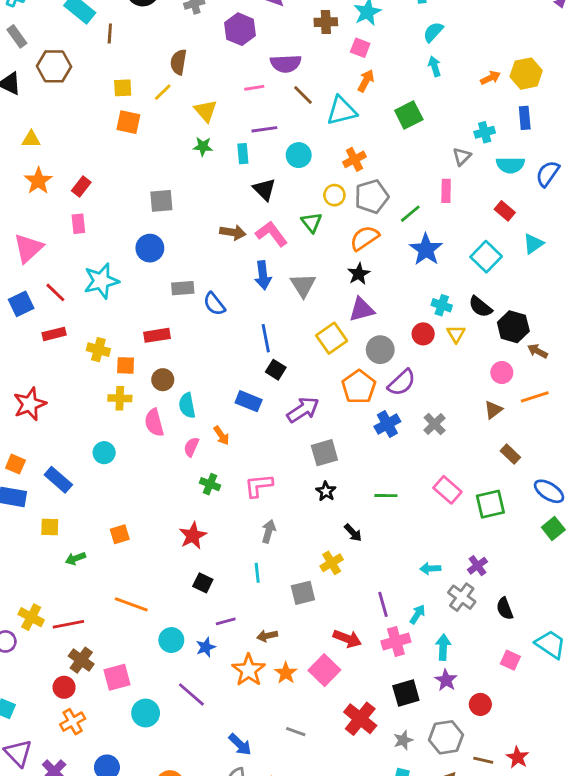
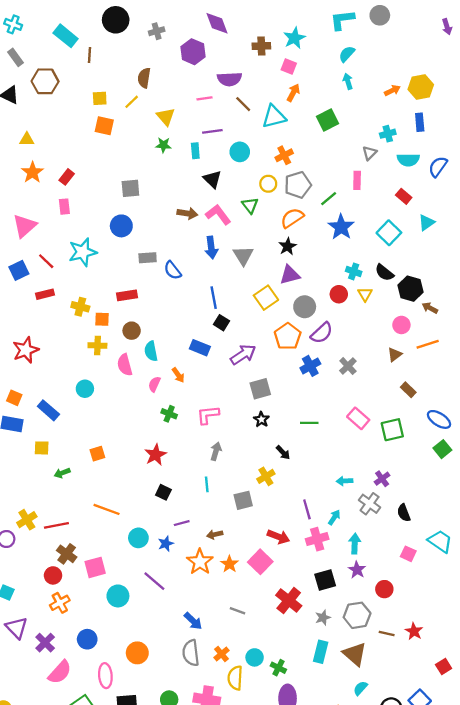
yellow cross: (31, 617) -> (27, 520), turned 30

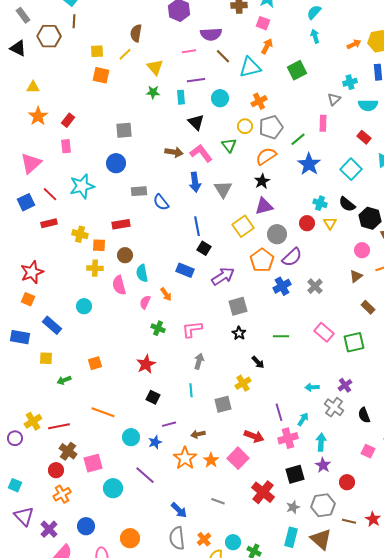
brown line: (89, 55) -> (74, 21), moved
orange square: (14, 398) -> (28, 299), moved

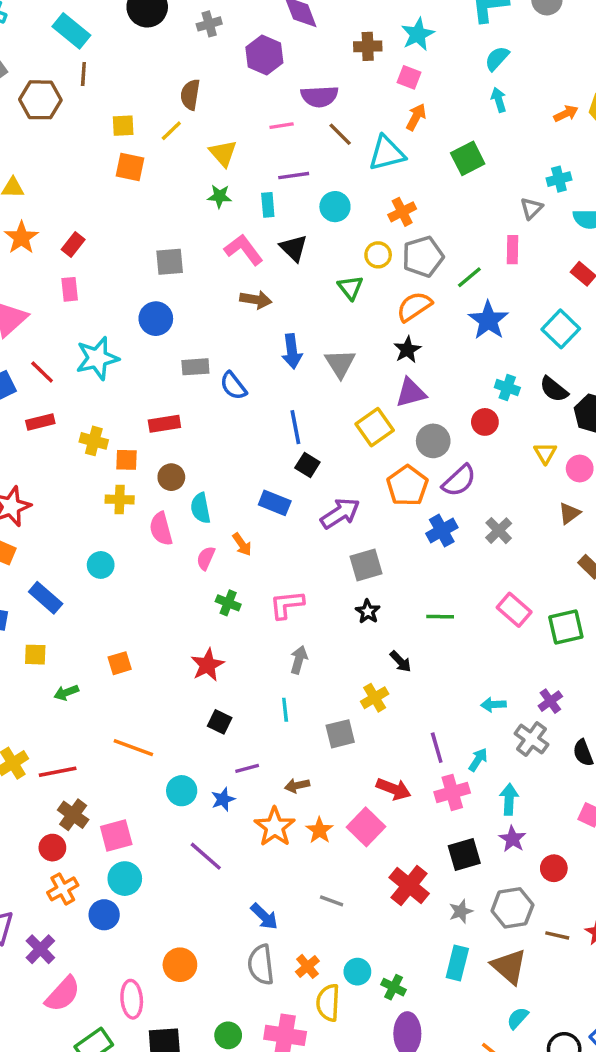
pink L-shape: (201, 153) -> (244, 250), moved
yellow triangle: (330, 223) -> (545, 453), moved
cyan circle: (113, 488) -> (125, 879), moved
blue circle: (86, 526) -> (104, 915), moved

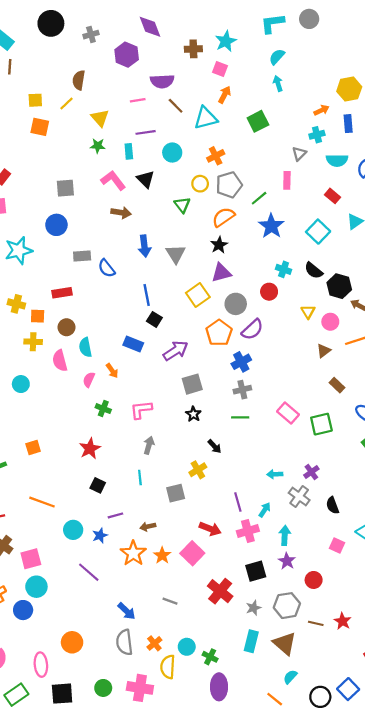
orange arrow: (566, 114) -> (321, 110), moved
gray cross: (499, 531) -> (242, 390), moved, turned 30

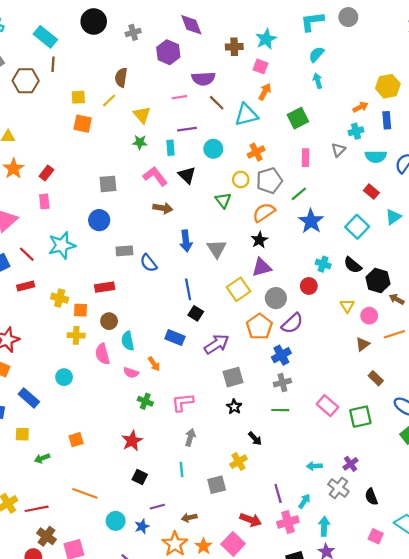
pink rectangle: (287, 180) -> (306, 158), moved
pink semicircle: (89, 380) -> (131, 373), turned -96

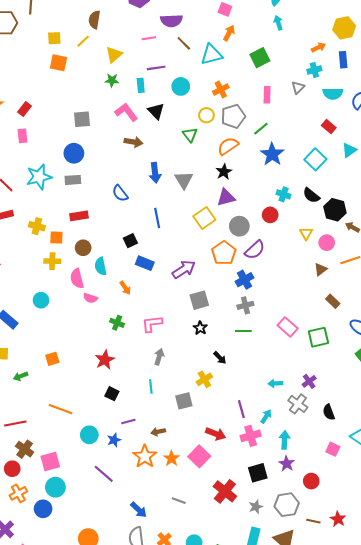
yellow triangle: (142, 115) -> (114, 55), turned 30
gray rectangle: (124, 251) -> (73, 180), moved
black square: (196, 313) -> (130, 241), moved, turned 32
pink semicircle: (131, 373) -> (90, 298), moved

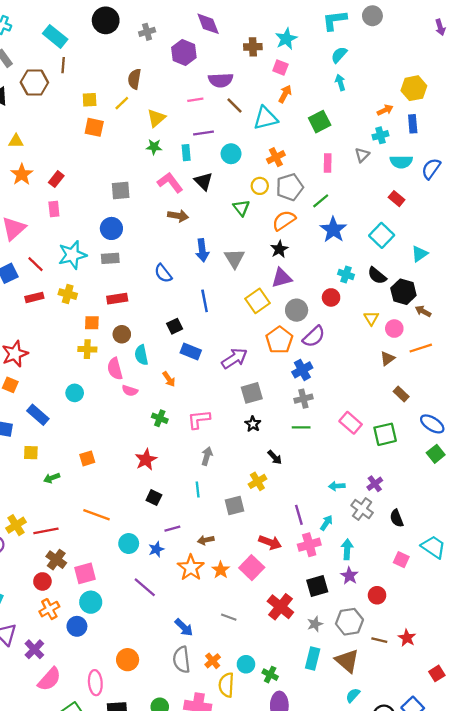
cyan triangle: (349, 150) -> (420, 254), moved
yellow cross: (37, 226) -> (68, 294), moved

